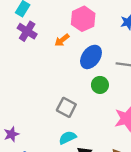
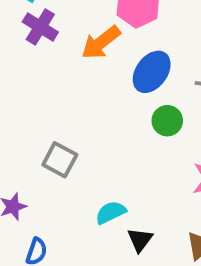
orange arrow: (62, 40) -> (101, 43), size x1.5
gray square: (66, 107) -> (60, 160), moved

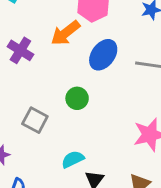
purple cross: (40, 27) -> (20, 50), moved
green circle: (167, 121) -> (77, 98), moved

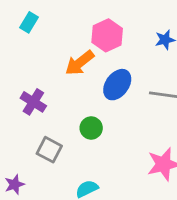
purple cross: (20, 50) -> (33, 102), moved

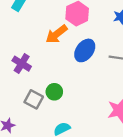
green circle: (91, 128) -> (54, 92), moved

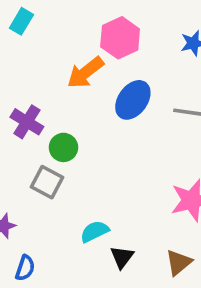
green circle: (54, 92) -> (63, 147), moved

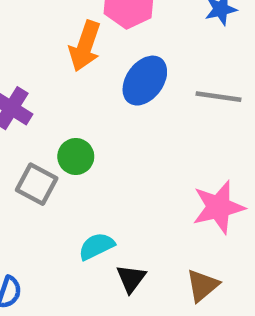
orange arrow: (85, 73) -> (85, 46), turned -33
green circle: (63, 147) -> (76, 157), moved

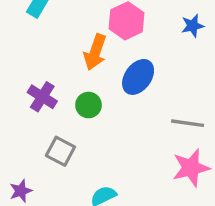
gray line: (218, 97) -> (188, 123), moved
green circle: (76, 157) -> (89, 105), moved

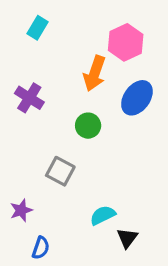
purple cross: (42, 97) -> (29, 98), moved

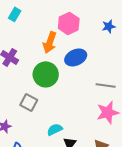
blue ellipse: (137, 98) -> (76, 57), turned 30
green circle: (88, 126) -> (46, 74), size x1.6

